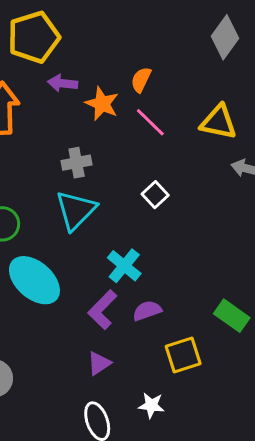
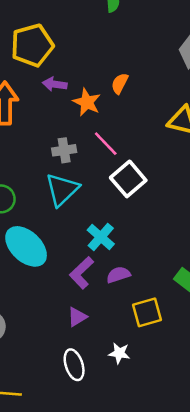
pink line: (150, 122) -> (106, 144), moved
white square: (155, 195) -> (128, 179), size x1.6

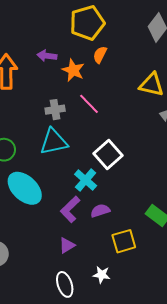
yellow pentagon: (32, 45) -> (87, 23), moved
white square: (128, 179) -> (108, 155), moved
cyan triangle: (62, 190) -> (54, 142), turned 32

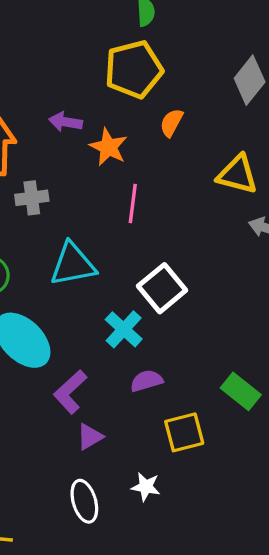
orange semicircle: (100, 55) -> (171, 123), moved
pink line: (89, 104) -> (133, 204), turned 50
gray cross: (55, 110) -> (32, 198), moved
purple L-shape: (70, 209) -> (70, 392), moved

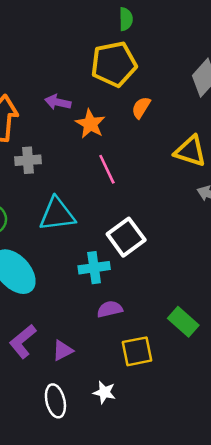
pink line: (133, 204) -> (107, 169), turned -36
cyan cross: (124, 329) -> (94, 268), turned 36
purple L-shape: (70, 392) -> (23, 341), moved

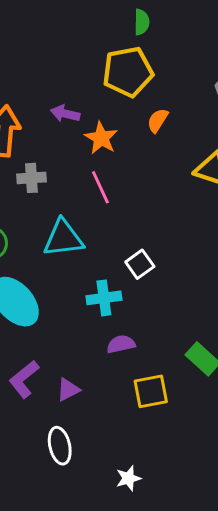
pink line: (107, 169) -> (100, 187), moved
white square: (126, 237) -> (140, 264), size x0.7
white star: (104, 392) -> (128, 478), moved, turned -30

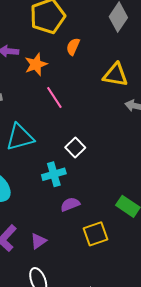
orange star: (101, 138) -> (36, 64), turned 30
pink line: (100, 187) -> (54, 97), moved

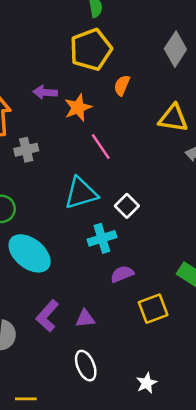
cyan triangle: (20, 137) -> (81, 193), moved
purple triangle: (38, 241) -> (85, 318), turned 30

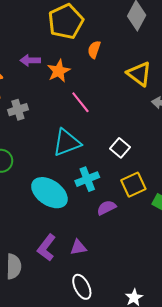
yellow triangle: (173, 118) -> (139, 74), turned 32
white square: (127, 206) -> (120, 148), moved
cyan ellipse: (30, 253) -> (49, 193), moved
yellow square: (153, 309) -> (133, 185), moved

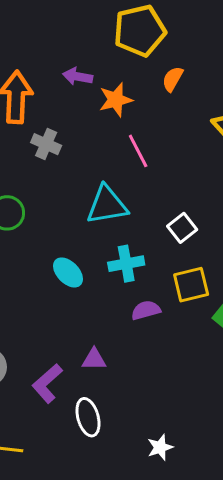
gray cross: (18, 110) -> (46, 144), turned 30
cyan ellipse: (49, 193) -> (68, 272), size x0.6
purple L-shape: (46, 248) -> (47, 383), moved

